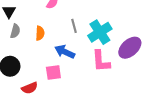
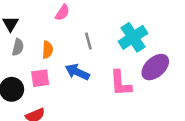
cyan cross: (100, 32) -> (133, 37), moved
pink square: (53, 72) -> (40, 78), moved

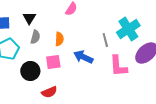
gray line: (88, 41) -> (105, 40), moved

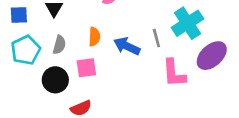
gray semicircle: (35, 37) -> (59, 45), moved
blue arrow: (83, 57) -> (127, 46), moved

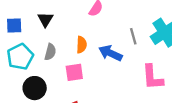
gray line: (156, 38) -> (133, 36), moved
black circle: (55, 80) -> (35, 88), moved

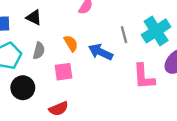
black triangle: (45, 19) -> (34, 17), turned -35
orange semicircle: (82, 45) -> (71, 43), turned -35

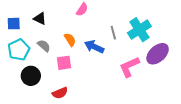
gray semicircle: (39, 51) -> (44, 46), turned -64
pink L-shape: (144, 77) -> (129, 67), turned 70

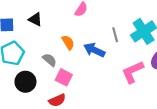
gray semicircle: (44, 46) -> (50, 60), moved
pink square: (64, 63) -> (64, 77), moved, turned 35

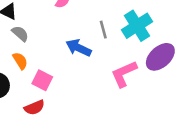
orange semicircle: (68, 42) -> (20, 61), moved
gray semicircle: (50, 60) -> (20, 34), moved

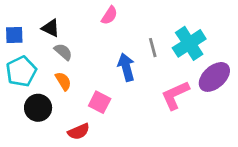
blue arrow: (79, 48) -> (126, 67), turned 50
pink square: (42, 80) -> (100, 102), moved

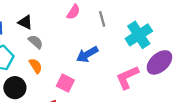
gray line: (153, 48) -> (102, 19), moved
blue arrow: (126, 67) -> (87, 54), turned -105

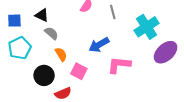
orange semicircle: (36, 66) -> (61, 54), moved
pink L-shape: (127, 77) -> (119, 65), moved, turned 30
black circle: (15, 88) -> (44, 75), moved

